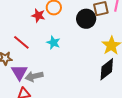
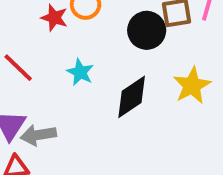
black diamond: (107, 69) -> (132, 97), moved

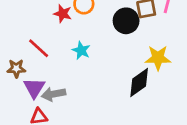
yellow star: (192, 86) -> (158, 58), turned 30
black diamond: (132, 97) -> (139, 82), moved

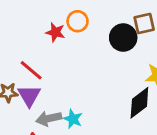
cyan star: (81, 50) -> (73, 119), moved
purple triangle: (34, 88) -> (29, 96), moved

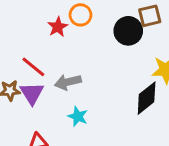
red star: (55, 32) -> (58, 27), turned 30
gray arrow: (49, 118) -> (68, 82), moved

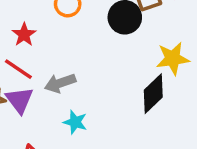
red star: (58, 27) -> (24, 35), moved

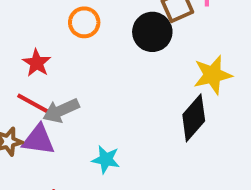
gray arrow: (60, 83) -> (61, 111), moved
purple triangle: (19, 100) -> (38, 140), turned -40

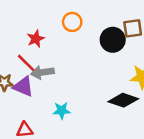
black diamond: (194, 118) -> (123, 100), turned 52
cyan star: (106, 160) -> (62, 111), turned -30

